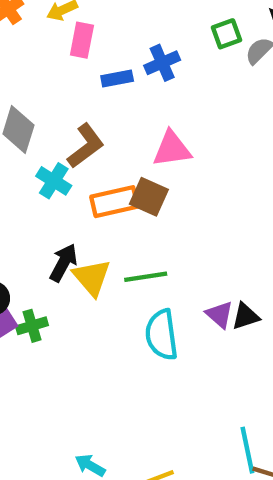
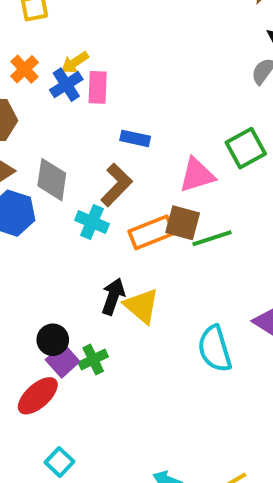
green square: (226, 34) -> (246, 148), moved, size x1.4
blue cross: (162, 63) -> (66, 85), moved
blue rectangle: (117, 79) -> (135, 138), moved, turned 32
green line: (146, 277) -> (212, 238), moved

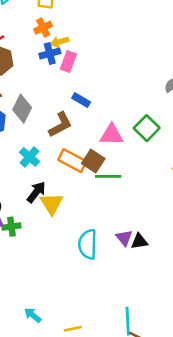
orange cross: (25, 69) -> (43, 28), moved
green square: (246, 148) -> (147, 128), turned -35
cyan cross: (92, 222) -> (29, 157), moved
orange rectangle: (151, 232) -> (72, 161), turned 32

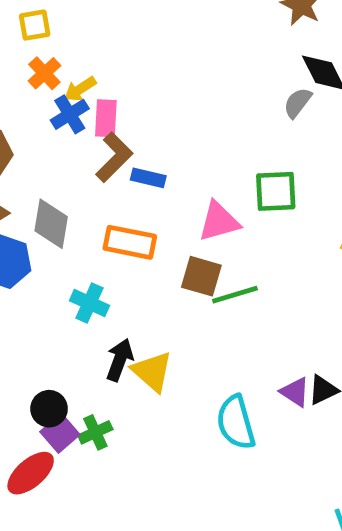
brown L-shape: (60, 125) -> (114, 157), moved
green square: (147, 128) -> (276, 191), turned -30
orange rectangle: (72, 161) -> (130, 242), moved

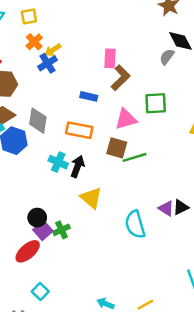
pink rectangle: (106, 118) -> (110, 58), moved
brown L-shape: (114, 157) -> (121, 78), moved
black arrow: (120, 360) -> (78, 166), moved

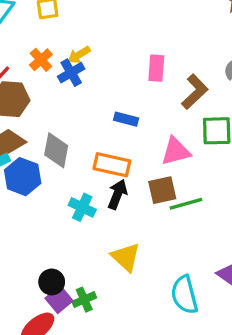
orange cross: (34, 42) -> (41, 60), moved
brown L-shape: (121, 78) -> (195, 92), moved
brown square: (117, 148) -> (162, 190), turned -30
black arrow: (78, 166) -> (117, 194), moved

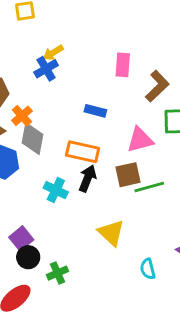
orange cross: (41, 60) -> (22, 116), moved
yellow triangle: (126, 257) -> (111, 233), moved
cyan semicircle: (184, 295) -> (148, 269), size x0.6
purple square: (59, 299) -> (21, 238), moved

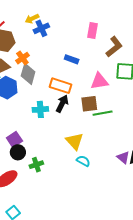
yellow arrow: (53, 53) -> (32, 19), moved
cyan cross: (56, 190) -> (40, 109), turned -35
cyan semicircle: (148, 269) -> (83, 161), moved, turned 128

